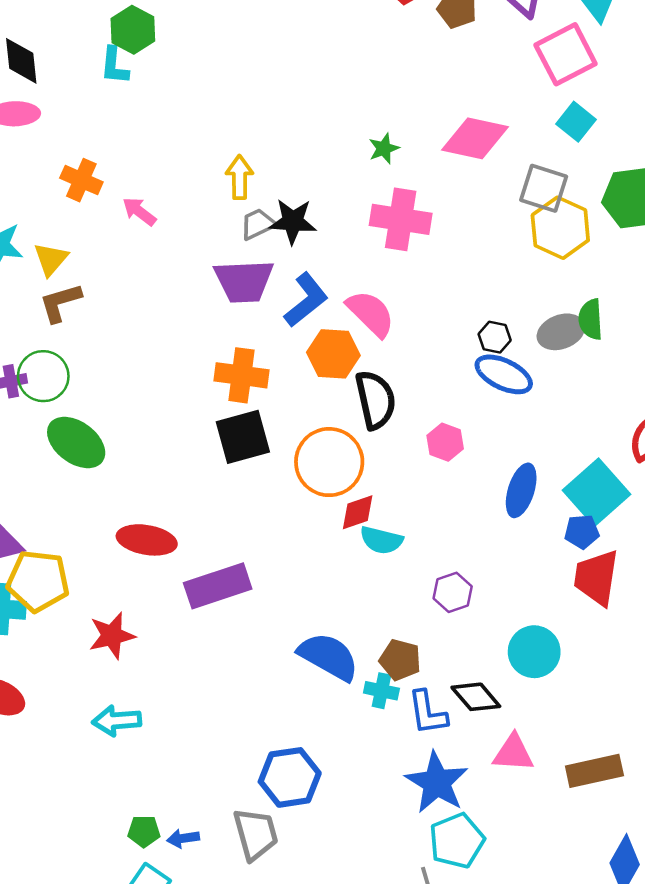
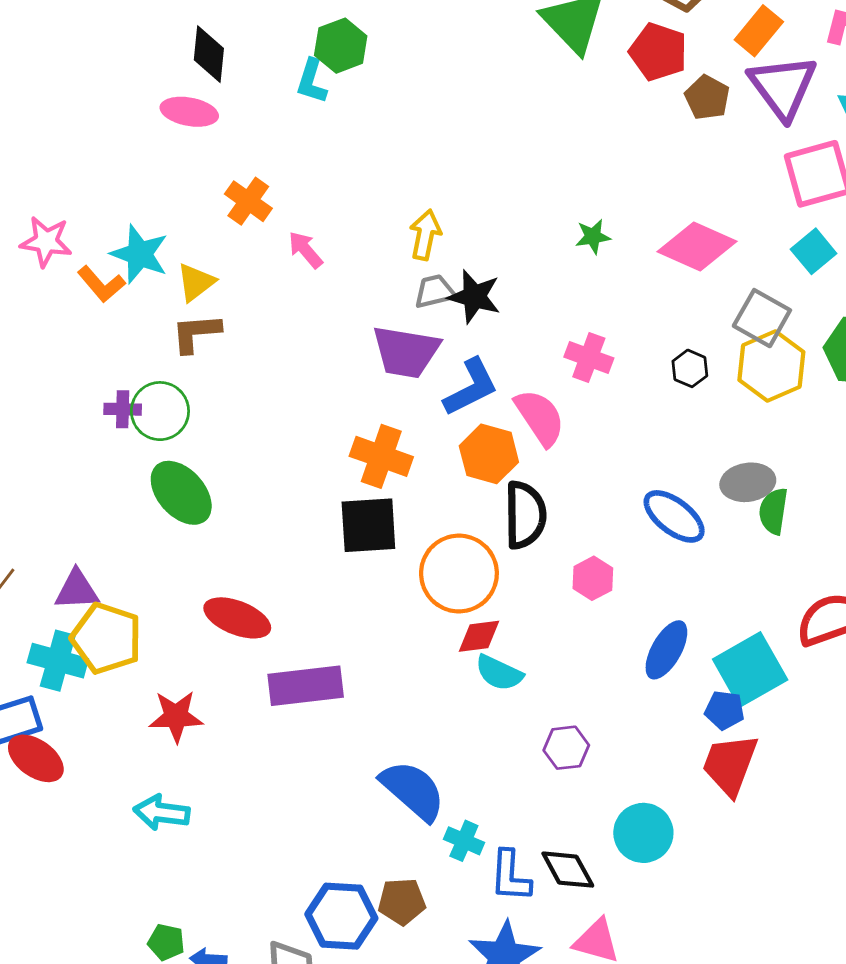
pink cross: (401, 219) -> (589, 357), moved, size x0.7
green semicircle: (591, 319) -> (773, 511), moved
black hexagon: (495, 337) -> (690, 368), moved
brown pentagon: (400, 660) -> (402, 902), moved, turned -30

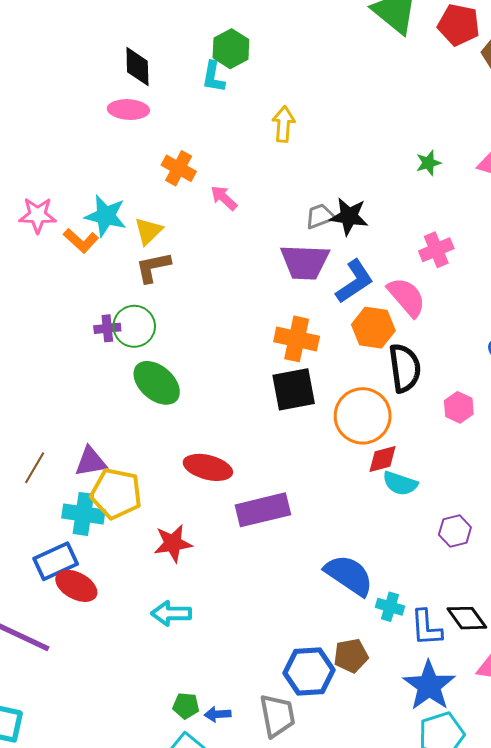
yellow arrow: (425, 235) -> (284, 124), moved
pink cross: (589, 357) -> (436, 250), turned -36

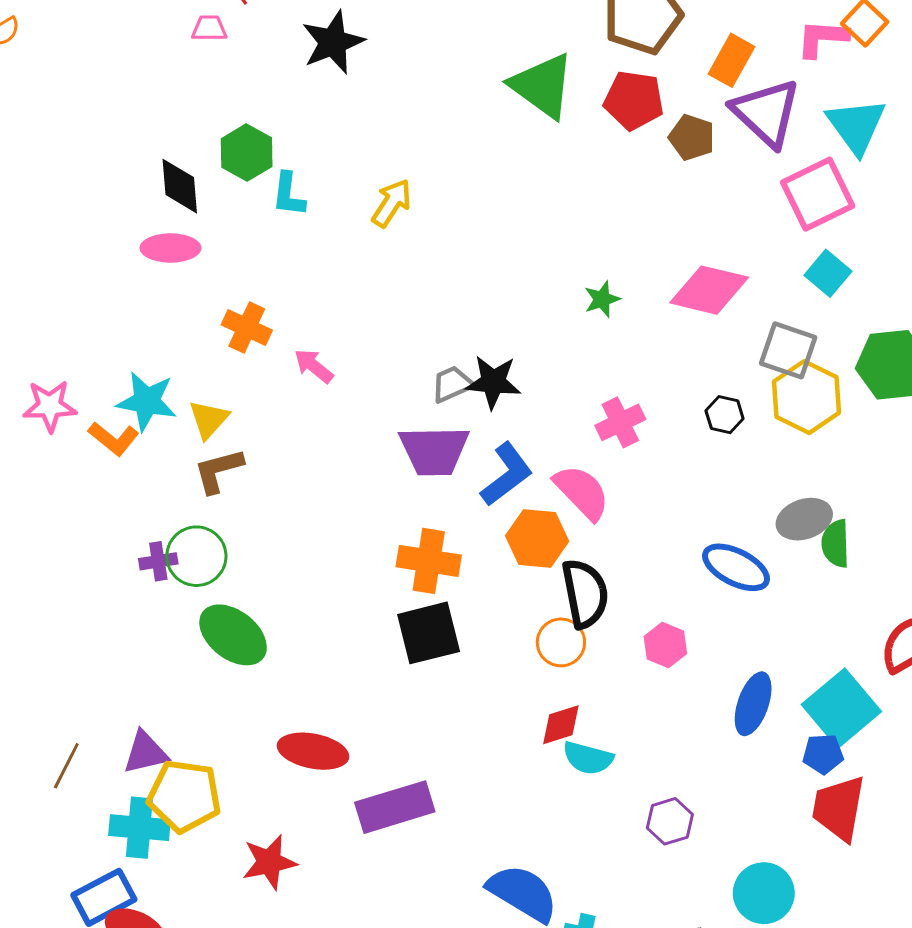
green hexagon: (231, 49) -> (247, 153), moved
yellow arrow: (284, 124) -> (392, 203), moved, turned 32
orange circle: (363, 416) -> (561, 642), moved, size x0.6

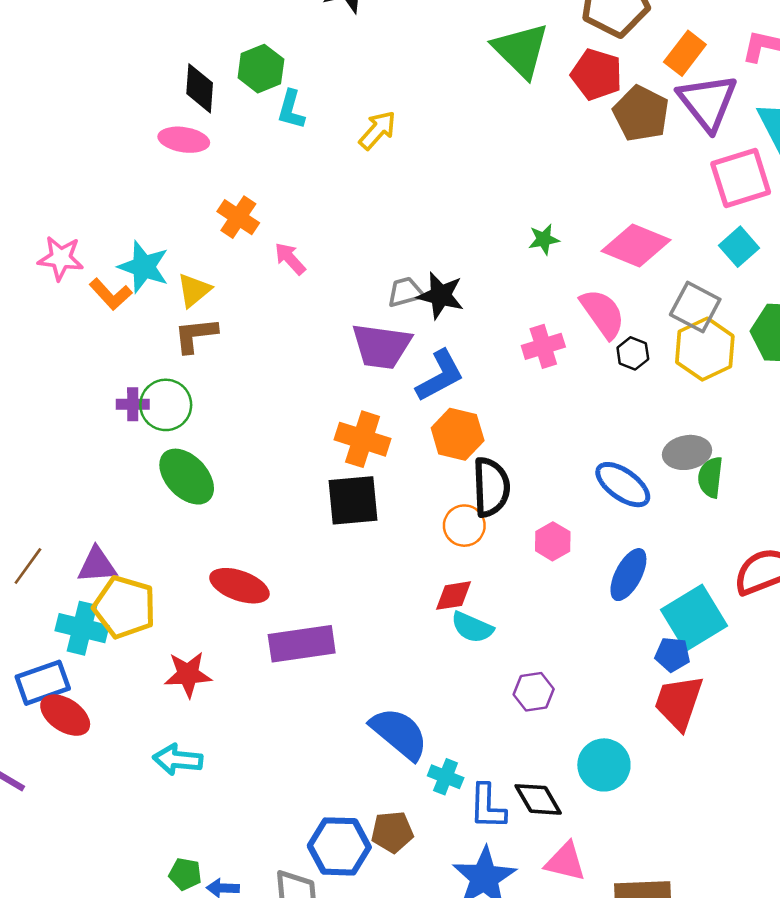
brown pentagon: (692, 137) -> (641, 114), size x1.4
pink semicircle: (582, 492) -> (603, 314), moved
blue ellipse: (753, 704) -> (628, 575), moved

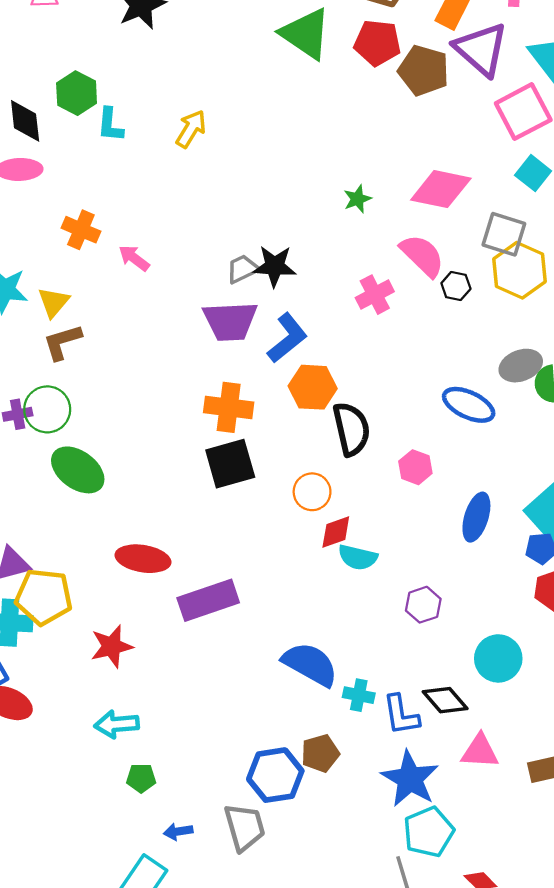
orange circle: (464, 526) -> (312, 492), moved
blue ellipse: (628, 575) -> (476, 517), moved
green pentagon: (185, 874) -> (141, 778), moved

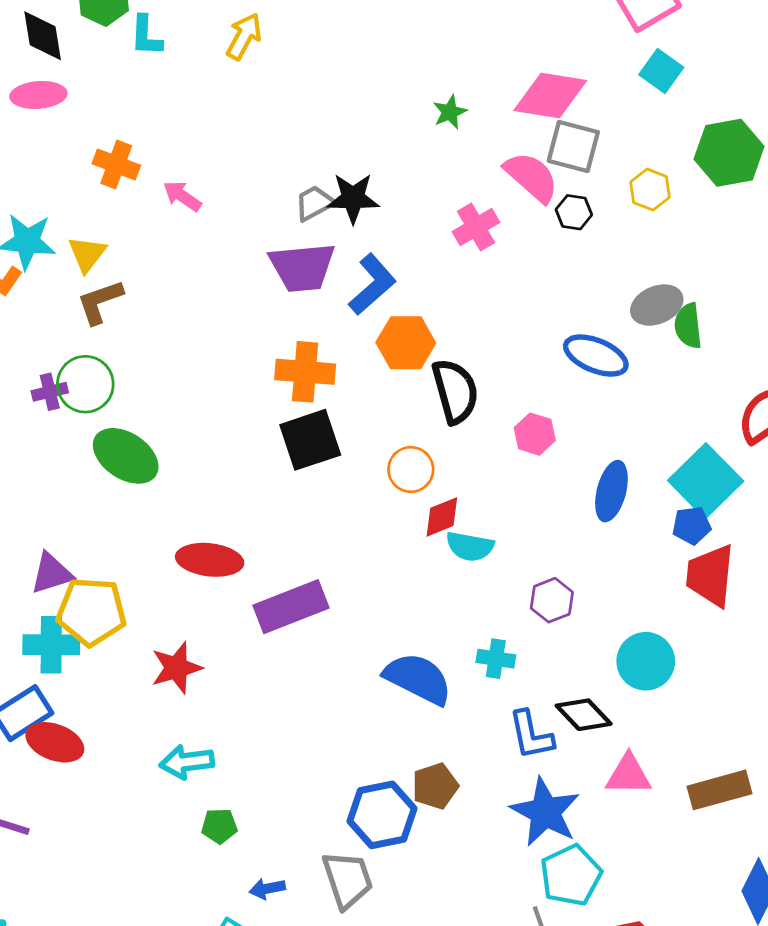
gray square: (504, 234) -> (573, 146), moved
yellow hexagon: (519, 270) -> (650, 190), size x0.6
cyan cross: (359, 695) -> (496, 659), moved

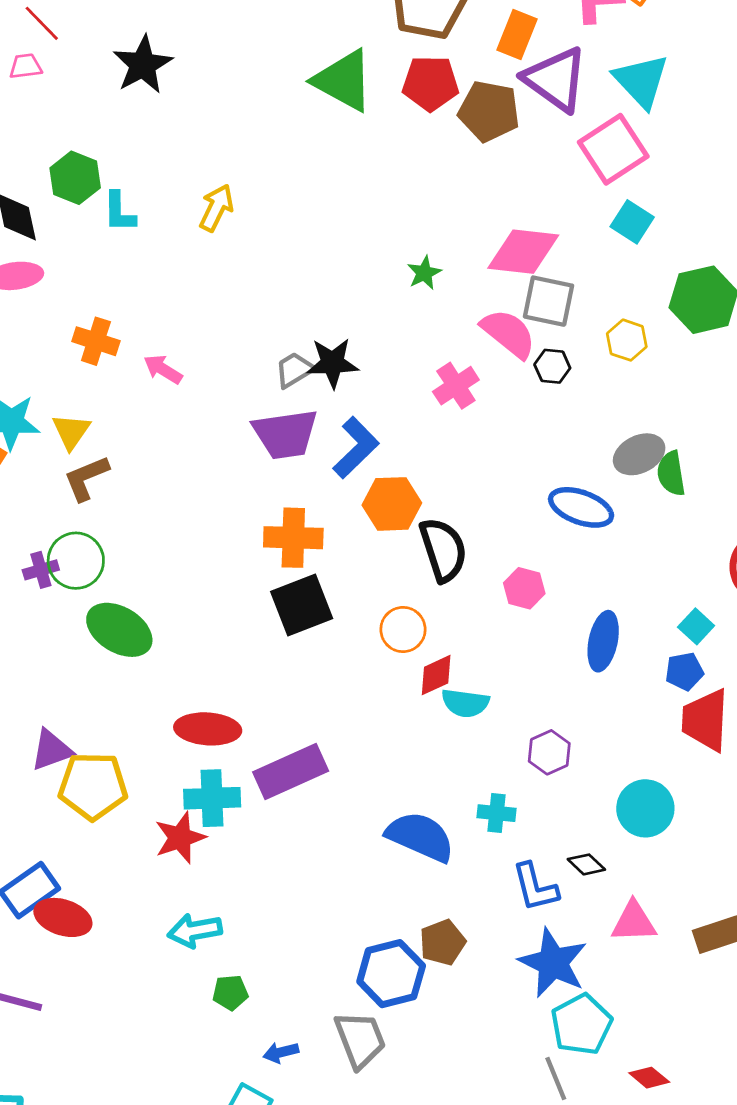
cyan square: (706, 481) -> (696, 626), size x0.5
cyan cross: (51, 645) -> (212, 798), moved
black diamond: (584, 715) -> (586, 864), size x0.7

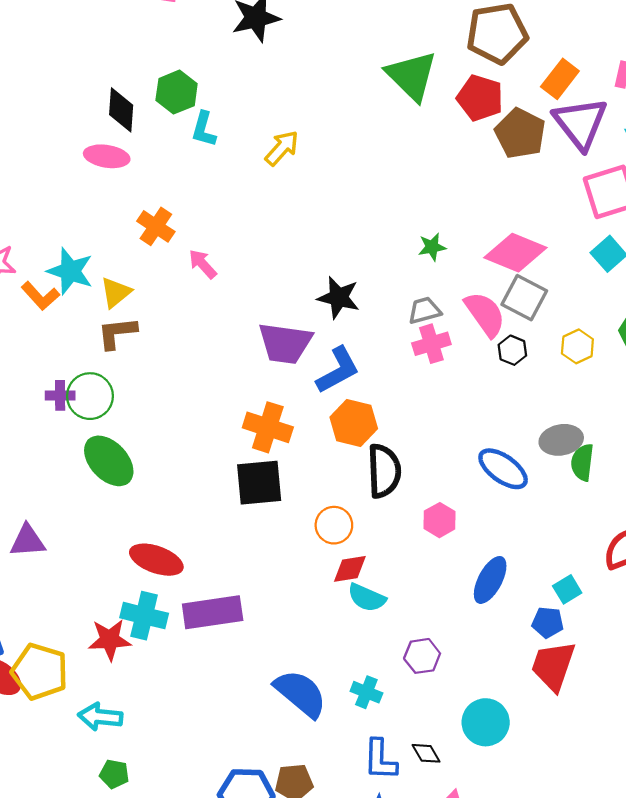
gray trapezoid: (294, 370) -> (424, 310), moved
yellow pentagon: (93, 786) -> (40, 672), moved

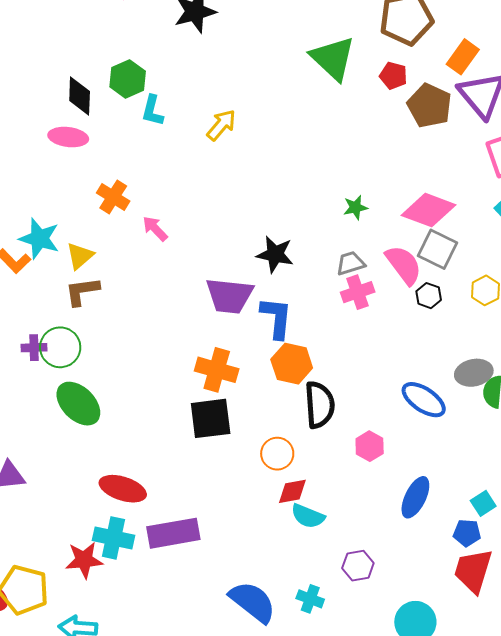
red pentagon: (480, 98) -> (393, 76), size x0.7
blue L-shape: (338, 370) -> (276, 318), turned -54

